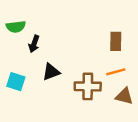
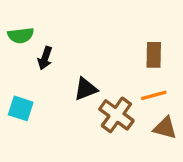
black triangle: (51, 72) -> (86, 89), moved
brown cross: (88, 86) -> (116, 115), turned 35

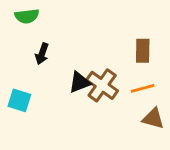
green semicircle: (21, 35) -> (27, 16), moved
brown cross: (116, 115) -> (102, 85), moved

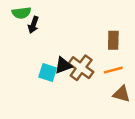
black arrow: (42, 54) -> (33, 25), moved
cyan square: (19, 100) -> (48, 72), moved

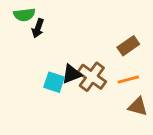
brown rectangle: (113, 40) -> (128, 46), turned 54

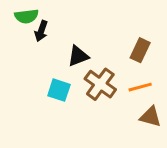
brown rectangle: (128, 46) -> (140, 50), turned -30
black triangle: (72, 74) -> (78, 56), moved

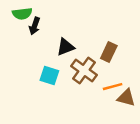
brown rectangle: (140, 50) -> (109, 52), moved
orange line: (140, 87) -> (113, 87), moved

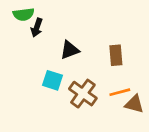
brown rectangle: (109, 52) -> (116, 55), turned -30
brown cross: (84, 71) -> (83, 94), moved

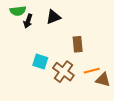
black triangle: (70, 50) -> (53, 17), moved
brown rectangle: (116, 55) -> (78, 44), moved

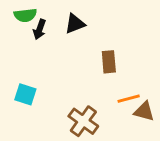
cyan square: (40, 62) -> (25, 94), moved
brown cross: (63, 72) -> (83, 121), moved

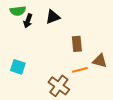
orange line: (129, 99) -> (80, 70), moved
brown triangle: (144, 111) -> (100, 61), moved

